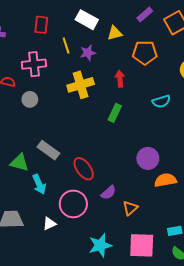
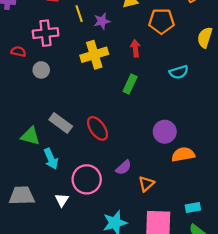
red ellipse: (84, 169) -> (98, 128), moved
white triangle: (49, 224) -> (62, 200), turned -32

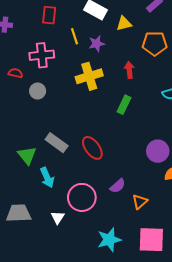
green triangle: (30, 136) -> (27, 155), turned 36

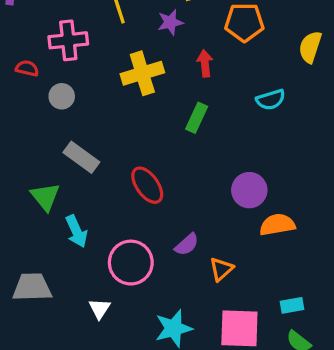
purple star: (97, 44) -> (170, 22), moved
gray rectangle: (57, 143) -> (81, 157), moved
white triangle: (58, 217) -> (100, 309), moved

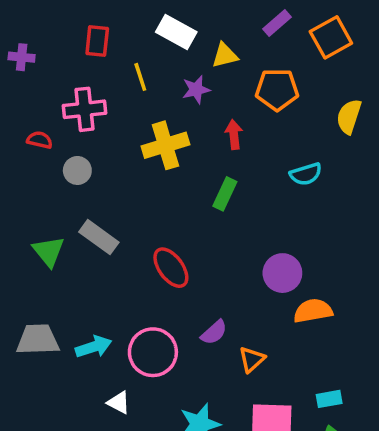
green triangle: (45, 197) -> (49, 251), moved
cyan arrow: (76, 231) -> (94, 347), moved, turned -84
gray trapezoid: (32, 287) -> (38, 340), moved
white triangle: (100, 309) -> (119, 403), turned -35

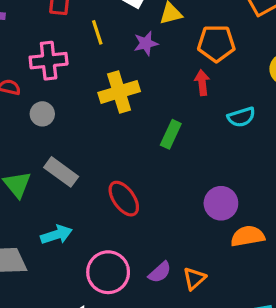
red arrow: (234, 135) -> (202, 83), moved
purple semicircle: (214, 332) -> (160, 272), moved
cyan arrow: (94, 347) -> (56, 235), moved

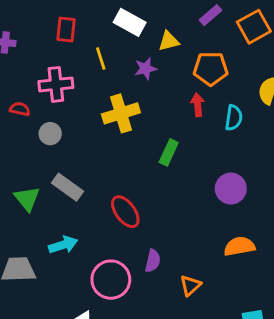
cyan semicircle: (241, 117) -> (234, 118), moved, turned -65
purple circle: (221, 203) -> (231, 189), moved
purple semicircle: (160, 272) -> (153, 261), moved, turned -35

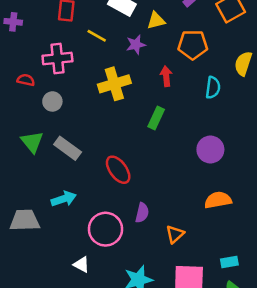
yellow line: (101, 58) -> (97, 36), turned -42
red arrow: (198, 105) -> (166, 76), moved
green triangle: (27, 199) -> (32, 142), moved

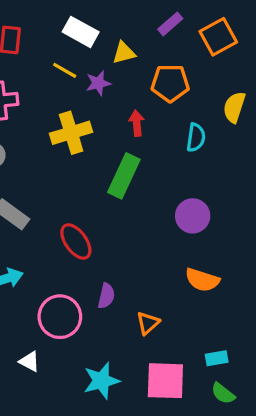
yellow line: (97, 36) -> (65, 70), moved
green rectangle: (156, 118) -> (124, 176), size x1.5
orange semicircle: (218, 200) -> (202, 280), turned -152

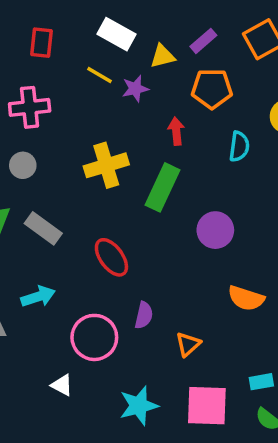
purple rectangle: (170, 24) -> (203, 41), moved
yellow cross: (71, 133) -> (106, 165), moved
purple circle: (193, 216) -> (215, 230), moved

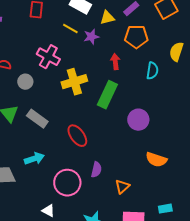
pink cross: (30, 107) -> (48, 57), moved, turned 35

